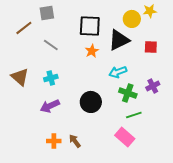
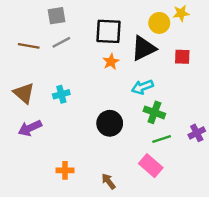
brown line: (24, 28) -> (29, 46), moved, turned 48
gray line: (51, 45) -> (61, 42), moved, turned -63
purple cross: (153, 86) -> (197, 133), moved
purple arrow: (50, 106) -> (30, 128), moved
brown arrow: (75, 141) -> (108, 181), moved

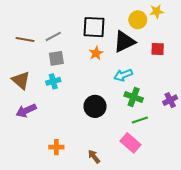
gray square: (57, 16) -> (56, 58), moved
purple cross: (197, 133) -> (170, 100), moved

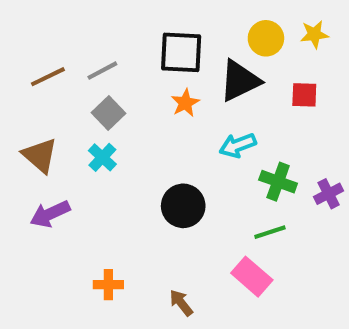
yellow star: (157, 11) -> (314, 34), moved
brown line: (25, 40) -> (48, 77), turned -36
gray square: (56, 58) -> (108, 113), turned -35
cyan cross: (53, 81) -> (102, 157), turned -32
green cross: (134, 97) -> (278, 182), moved

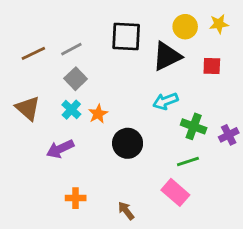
orange star: (185, 103) -> (98, 114), moved
purple arrow: (50, 214) -> (60, 149), moved

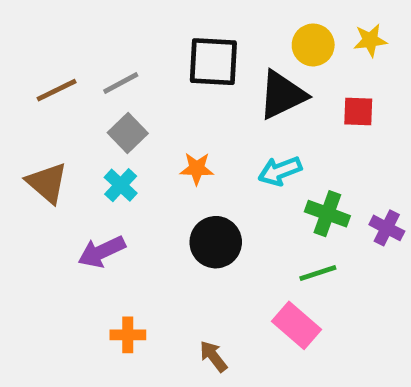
orange star: (98, 114) -> (197, 169), moved, turned 30
purple cross: (229, 135) -> (387, 228), turned -36

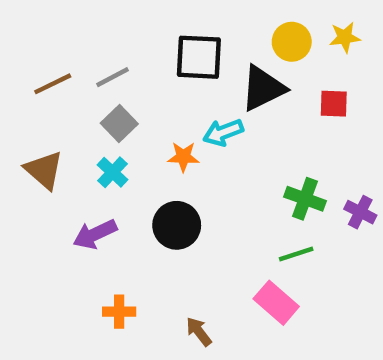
cyan arrow: (280, 171) -> (223, 132), moved
black circle: (216, 242) -> (177, 225), moved

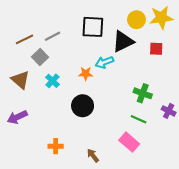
yellow star: (345, 37) -> (161, 18), size x1.6
gray square: (119, 124) -> (40, 57), moved
purple cross: (360, 212) -> (169, 111), moved
purple arrow: (95, 234) -> (17, 117), moved
green line: (296, 254) -> (139, 119), turned 42

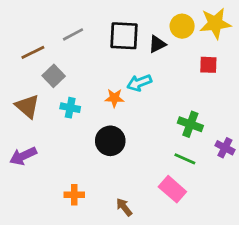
gray line: (52, 36) -> (73, 34), moved
black triangle: (123, 41) -> (157, 44), moved, size x0.6
cyan cross: (52, 81) -> (70, 108), turned -32

